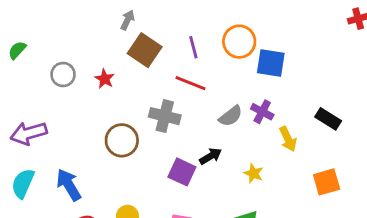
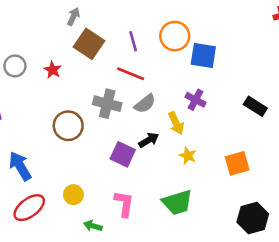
gray semicircle: (231, 116) -> (145, 104), moved
yellow arrow: (288, 139) -> (176, 123), moved
orange square: (327, 182) -> (237, 163), moved

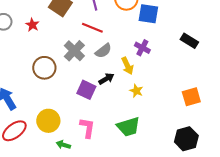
gray cross: (107, 104) -> (74, 51), turned 30
black rectangle: (255, 106) -> (189, 41), moved
orange square: (237, 163) -> (191, 97), moved
yellow circle: (73, 195) -> (48, 121), size x1.5

